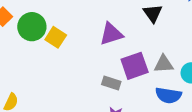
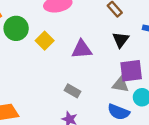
yellow square: (56, 37) -> (45, 41), moved
purple square: (135, 66) -> (131, 71), moved

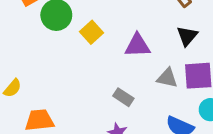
gray triangle: (120, 85) -> (167, 78), moved

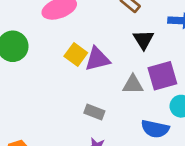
yellow square: (91, 32) -> (76, 54), moved

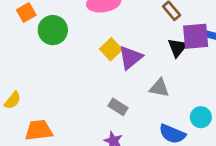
purple triangle: (97, 59) -> (130, 58), turned -36
purple square: (162, 76) -> (196, 36), moved

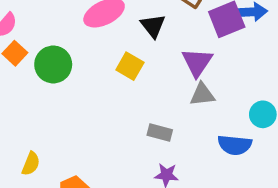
black triangle: (177, 48) -> (153, 26), moved
purple triangle: (130, 58) -> (197, 62), moved

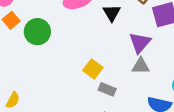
yellow square: (130, 66) -> (93, 69), moved

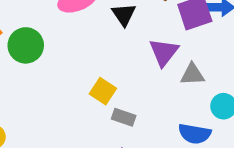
gray triangle: (141, 66) -> (192, 74), moved

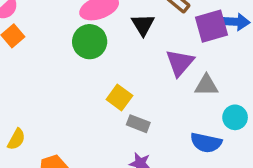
green circle: (26, 45) -> (90, 42), moved

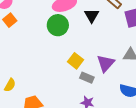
purple triangle: (180, 63) -> (106, 63), moved

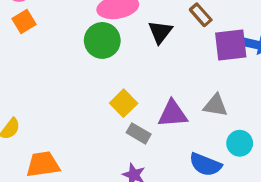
purple triangle: (106, 63) -> (173, 114), turned 36

